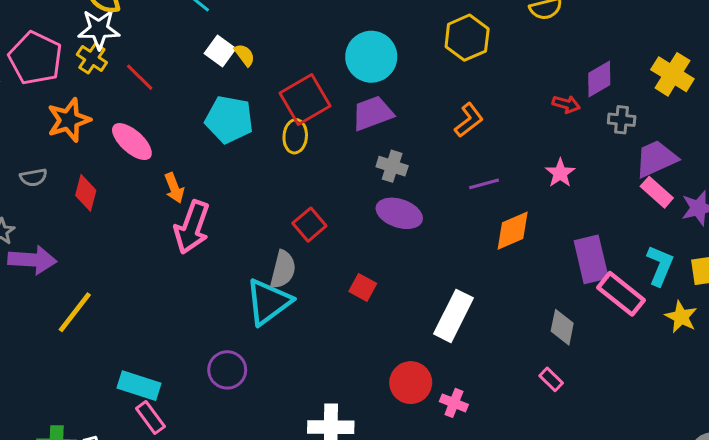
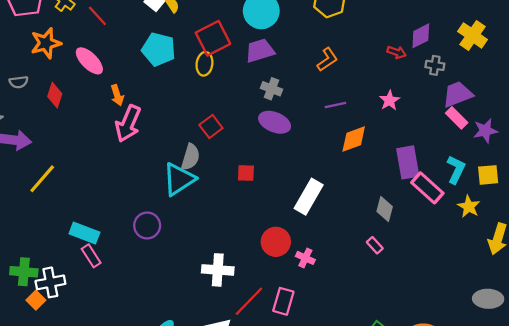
red square: (363, 287) -> (246, 173), turned -30

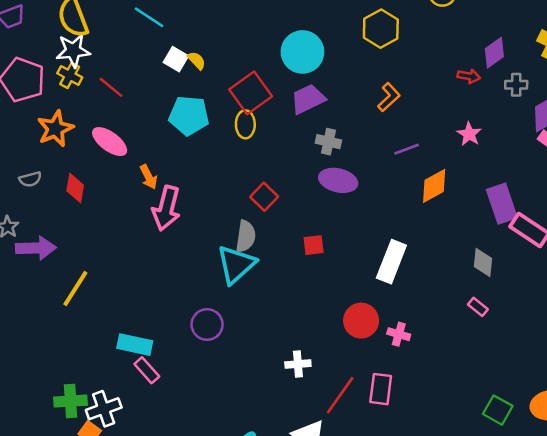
white cross: (218, 270) -> (298, 364), size x0.7

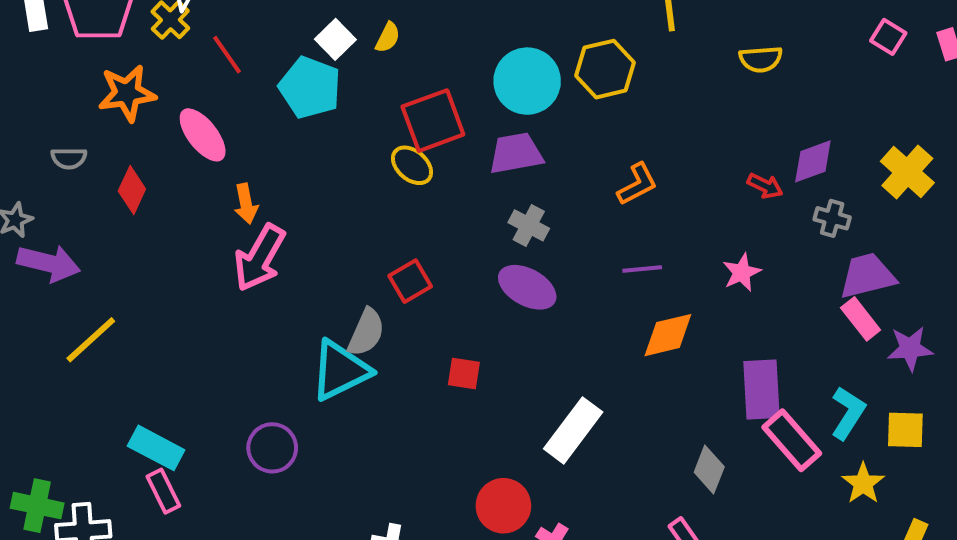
yellow hexagon: (381, 29) -> (605, 69), moved
yellow semicircle: (197, 61) -> (388, 37), moved, turned 54
cyan pentagon: (189, 116) -> (310, 87), moved
yellow ellipse: (245, 124) -> (412, 165), turned -64

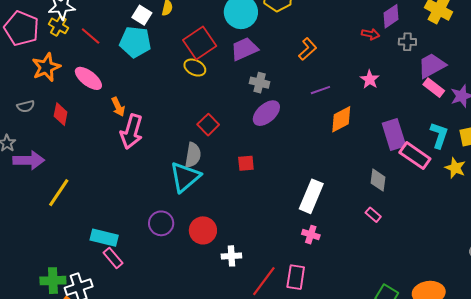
purple ellipse: (527, 287) -> (266, 113), turned -56
white rectangle: (573, 430) -> (311, 196), moved
red circle: (503, 506) -> (203, 230), moved

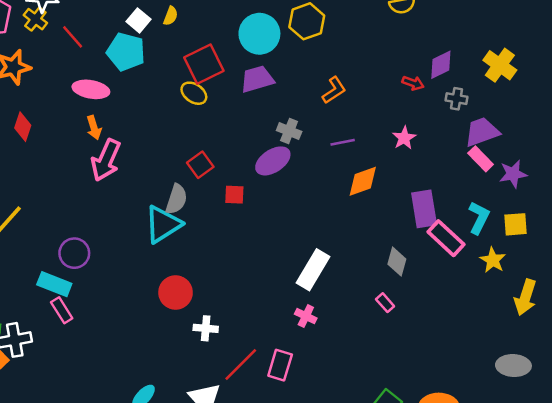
pink ellipse: (88, 78) -> (91, 89), moved, turned -36
gray cross: (260, 83) -> (289, 131), moved
red square: (246, 163) -> (234, 195), moved
purple circle: (161, 223) -> (74, 253), moved

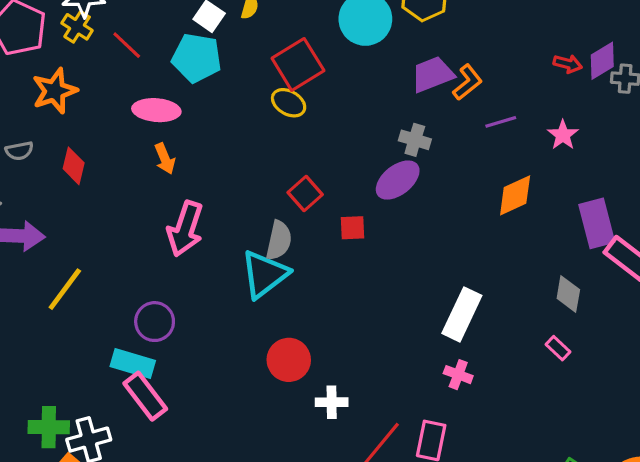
purple diamond: (441, 65) -> (602, 61), moved
purple trapezoid: (257, 79) -> (432, 74), moved
purple line: (343, 142) -> (501, 122), moved
pink arrow: (106, 160) -> (185, 229), moved
pink rectangle: (62, 310) -> (145, 396), size x1.4

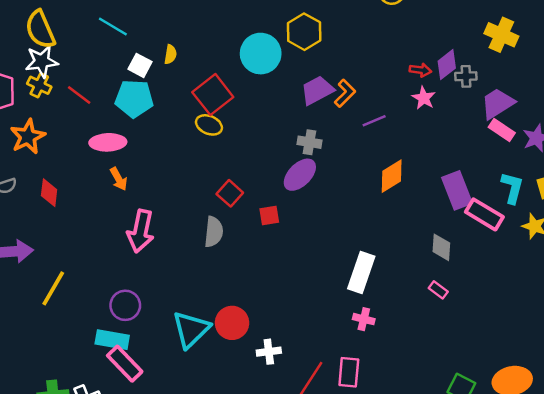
pink star: (563, 135) -> (424, 98), moved
cyan triangle: (265, 274) -> (191, 329), moved

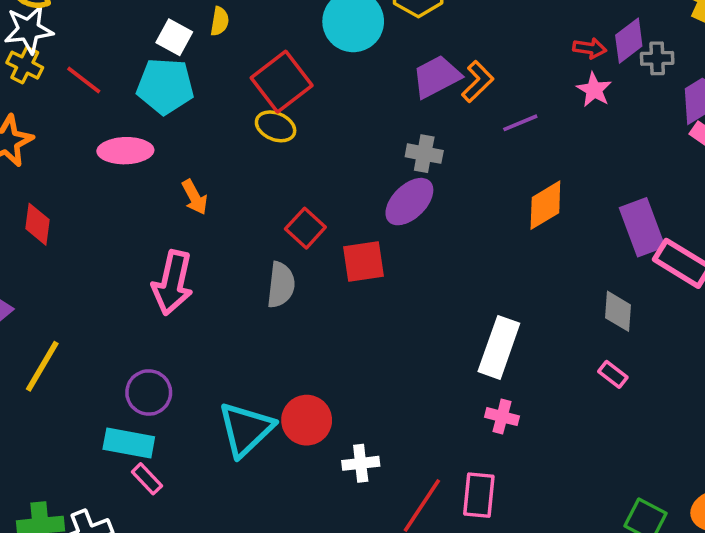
orange arrow: (119, 179) -> (195, 197), moved
red square: (269, 215) -> (363, 262), size x1.4
pink rectangle: (125, 364) -> (147, 479), size x0.6

